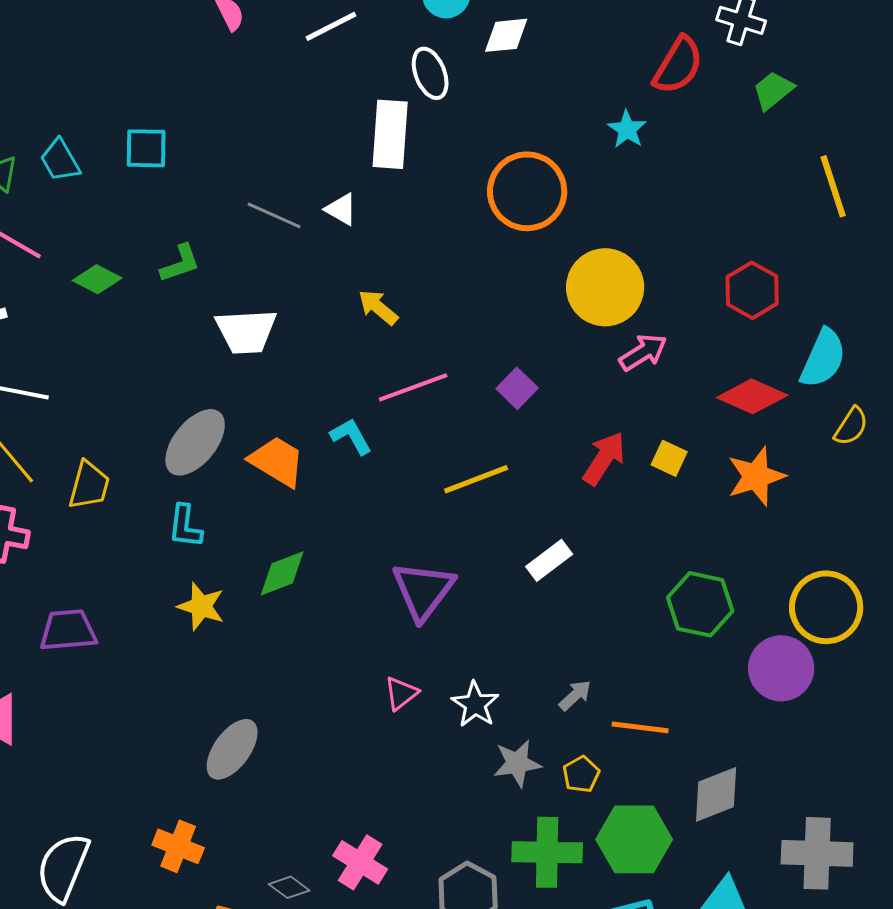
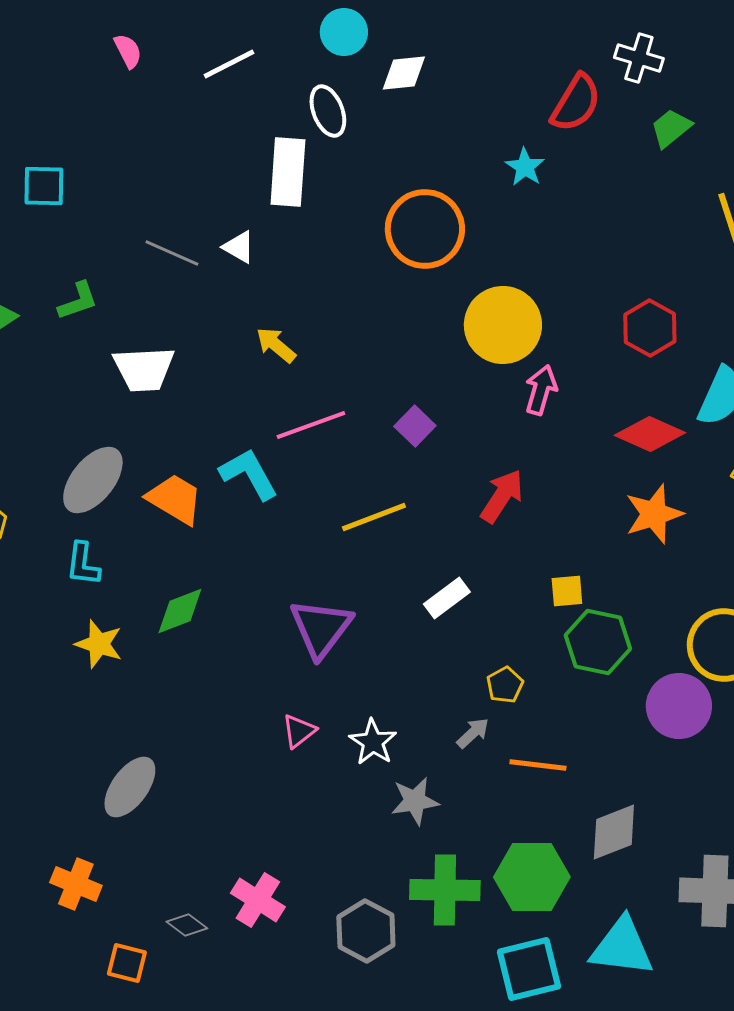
pink arrow: (643, 352) -> (541, 390), turned -42
cyan L-shape: (351, 436) -> (249, 474), size x1.4
yellow square: (669, 458) -> (567, 591), moved, turned -30
yellow pentagon: (581, 774) -> (505, 685), moved

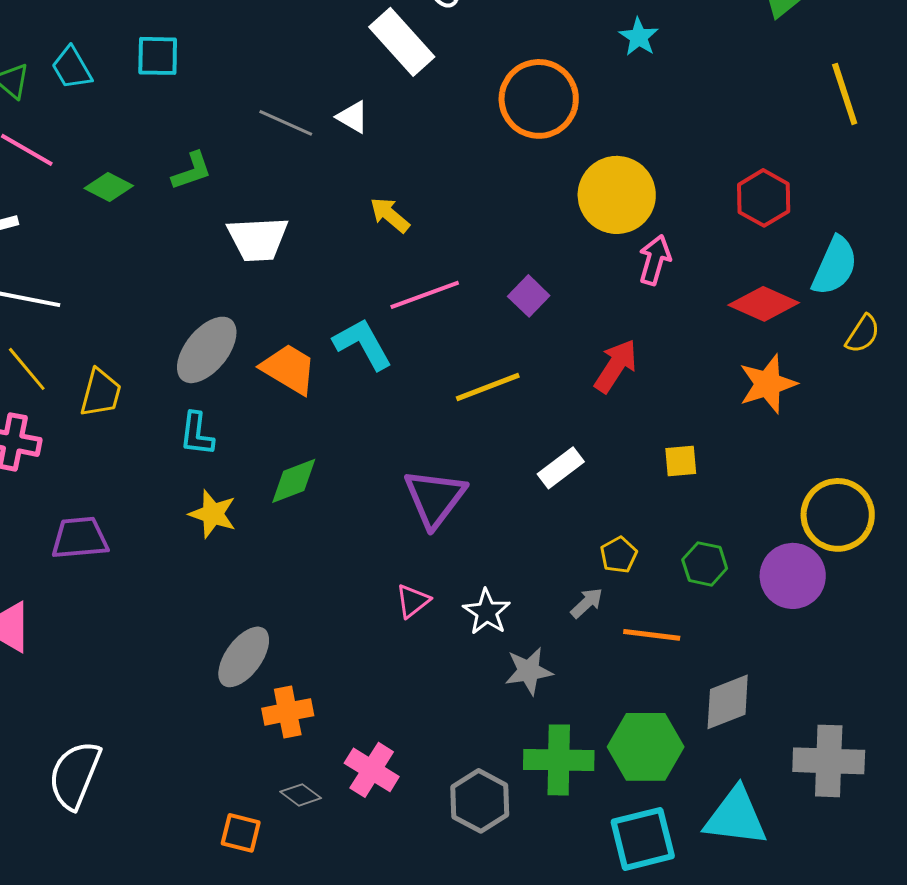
white rectangle: (288, 172) -> (402, 42), turned -46
green hexagon: (598, 642) -> (705, 564), moved, size x0.7
orange cross: (76, 884) -> (288, 712), moved, turned -33

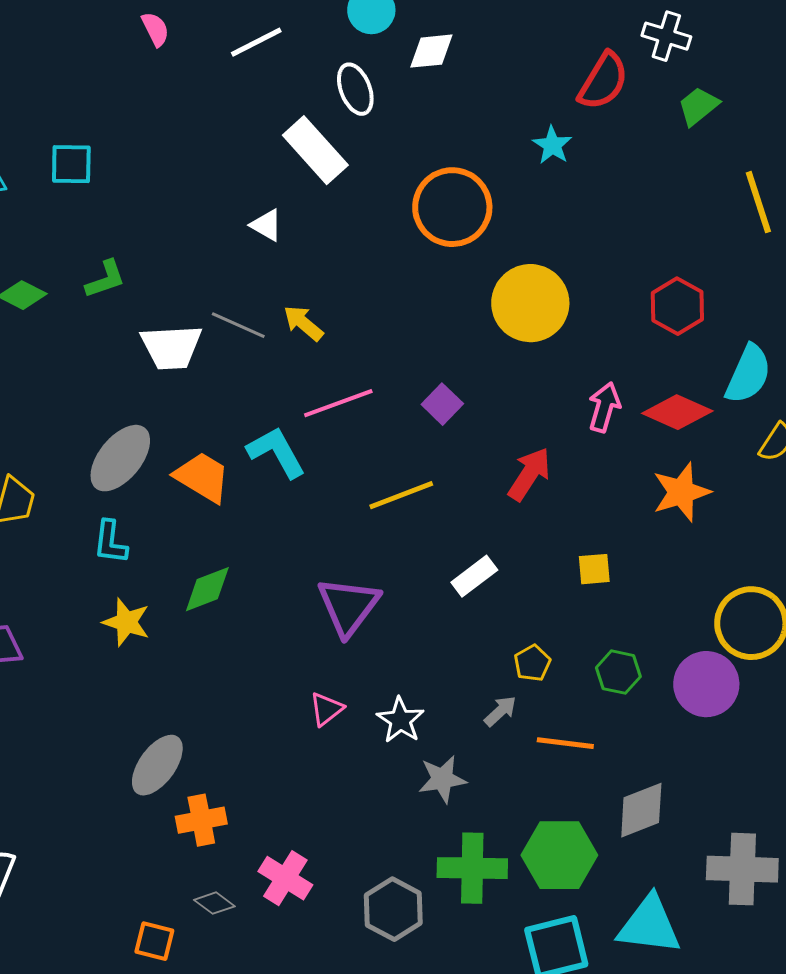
gray line: (286, 123) -> (238, 325), moved
pink arrow: (655, 260) -> (604, 407), moved

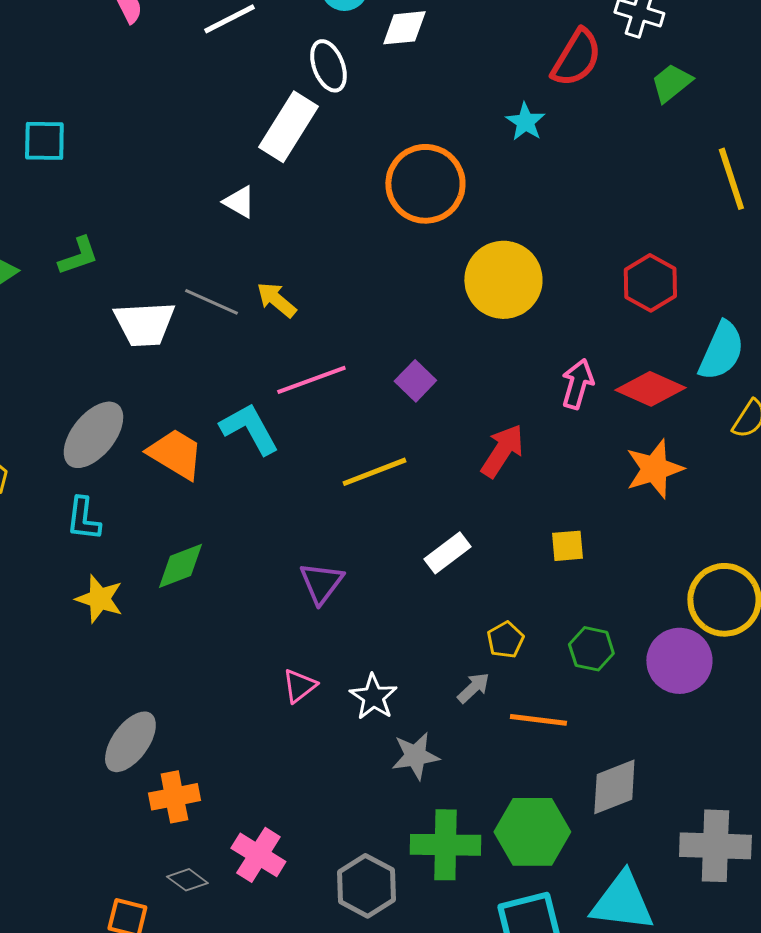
white rectangle: (315, 150) -> (288, 127), turned 74
purple triangle: (348, 606) -> (321, 583), size x0.7

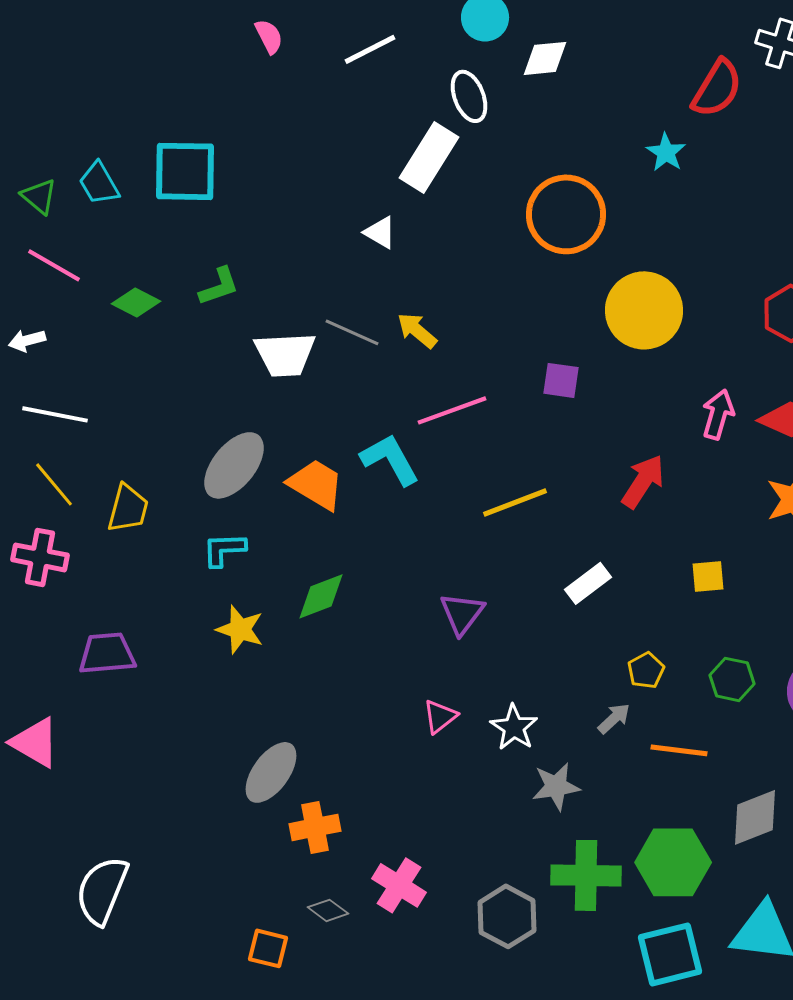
cyan square: (44, 141) -> (185, 171), size x1.5
purple square: (415, 381) -> (561, 380), moved, turned -36
cyan L-shape: (83, 519) -> (224, 549), turned 81

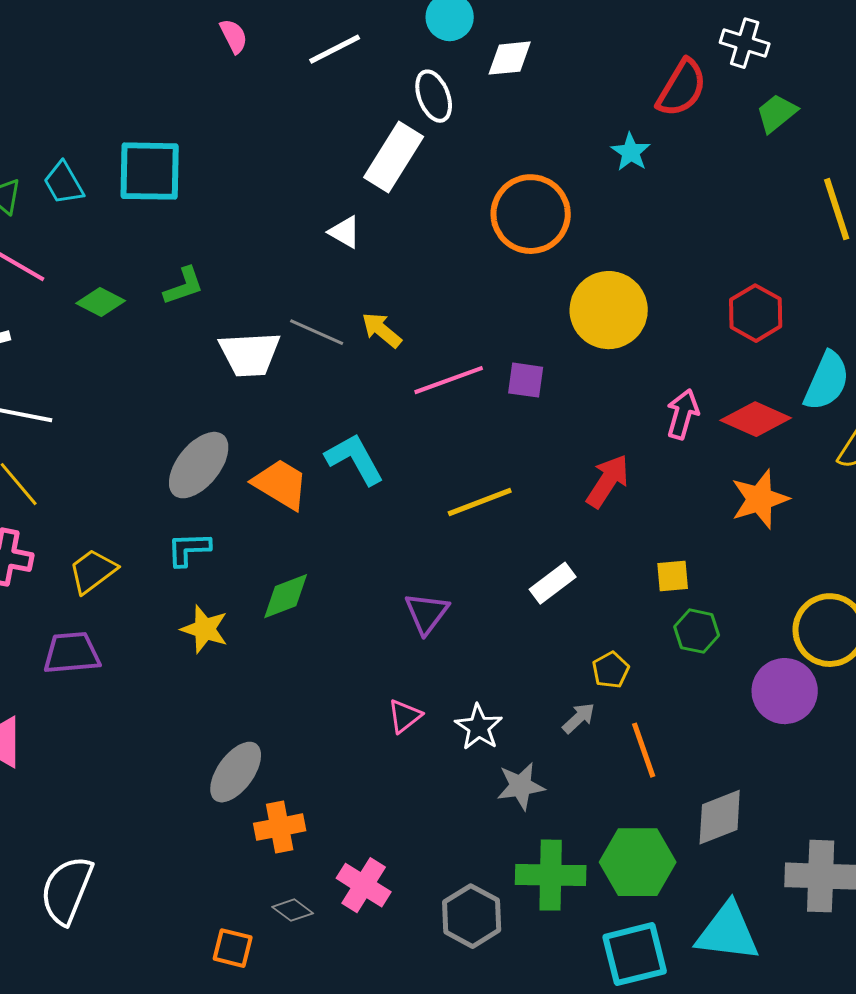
pink line: (452, 410) -> (449, 380), moved
yellow trapezoid: (128, 508) -> (93, 571), moved, turned -142
green hexagon: (732, 679) -> (697, 631), moved
orange line: (679, 750) -> (644, 750), turned 64

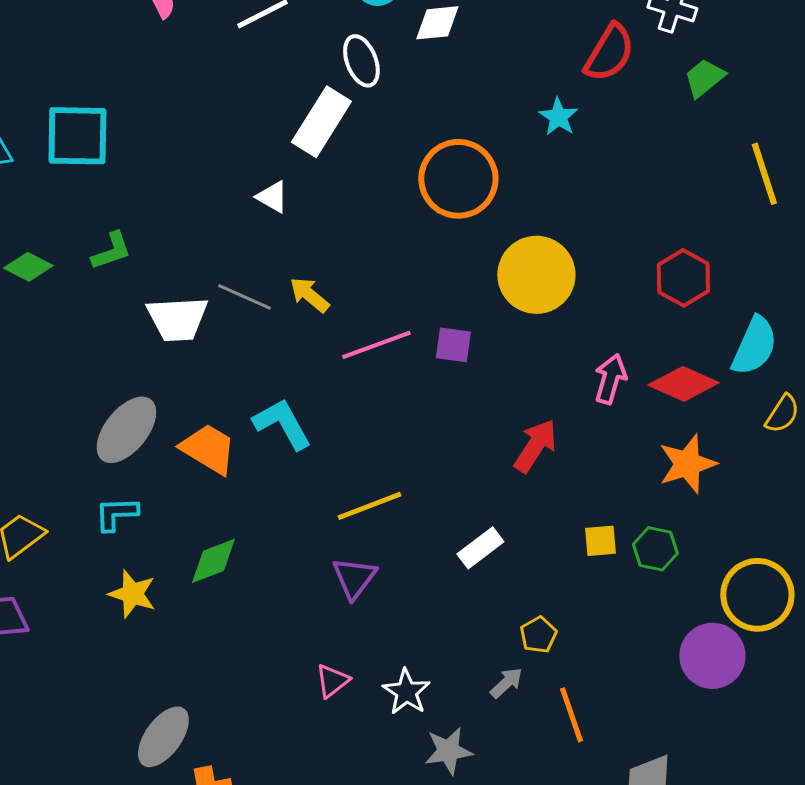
yellow line: (480, 502) -> (369, 506), moved
green hexagon: (697, 631) -> (655, 549), moved

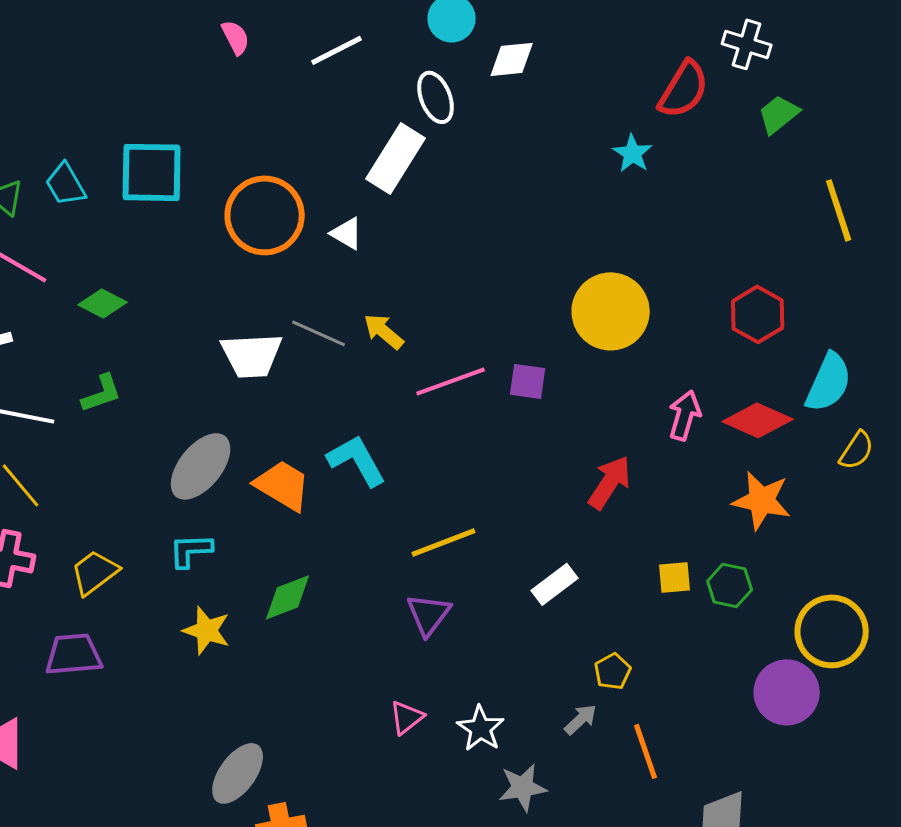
orange circle: (458, 179) -> (265, 215), moved
green L-shape: (111, 251) -> (102, 393), moved
orange star: (687, 464) -> (762, 500), turned 30

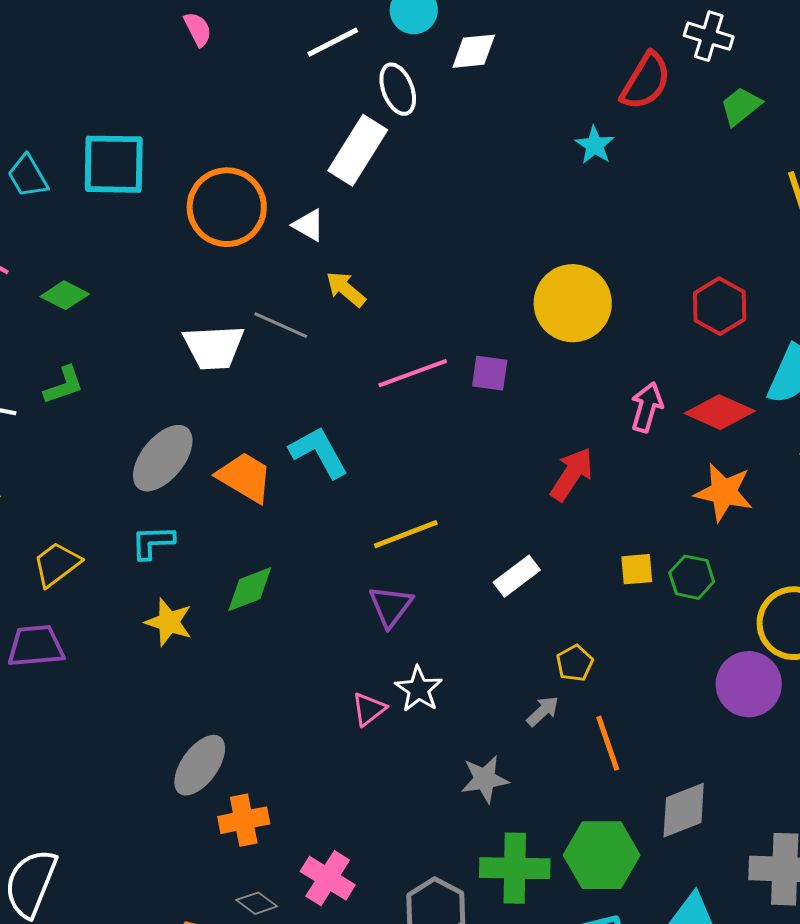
white line: (337, 50) -> (333, 42), moved
yellow arrow: (384, 331) -> (346, 289), moved
white star: (481, 728) -> (419, 689), moved

